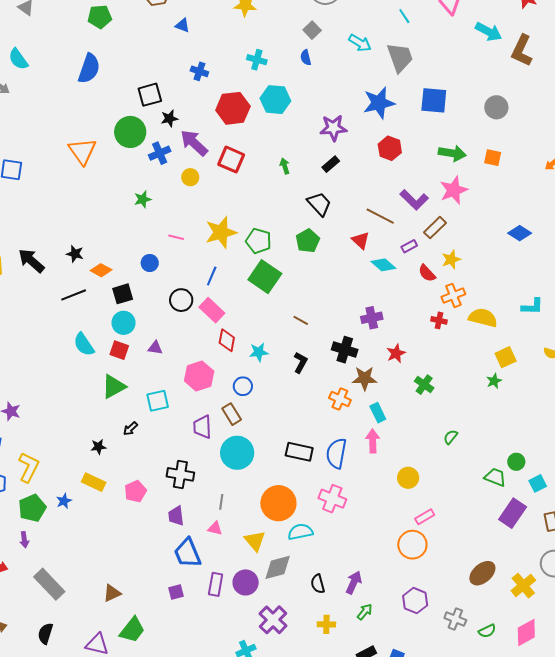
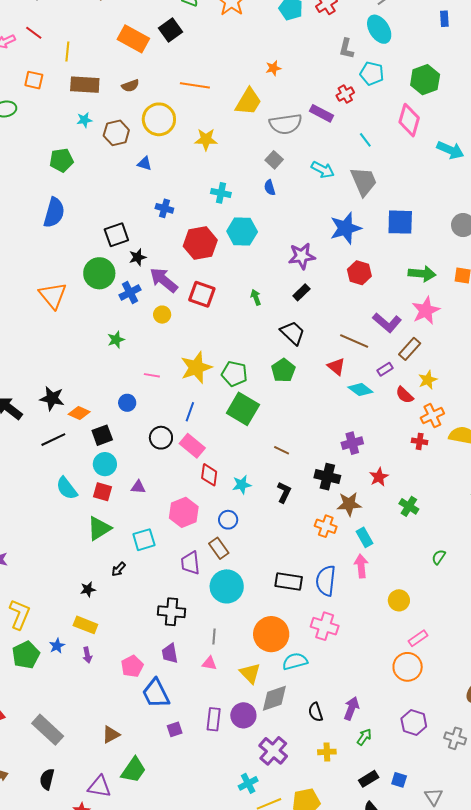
black star: (75, 254) -> (52, 398), size x1.4
pink pentagon: (135, 491) -> (132, 666), moved
purple arrow: (24, 540) -> (87, 655), moved
blue trapezoid: (188, 553) -> (156, 693), moved

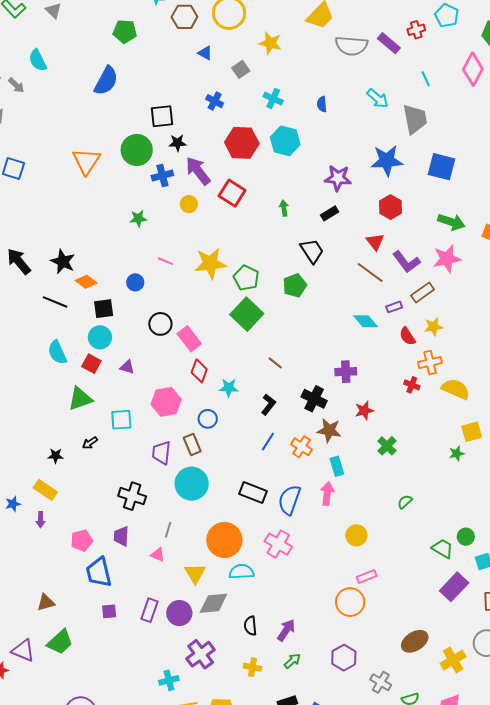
gray square: (274, 160) -> (241, 69), moved
red triangle: (336, 367) -> (375, 242), moved
blue line: (190, 412) -> (268, 442), moved
black line: (53, 440) -> (55, 302), turned 35

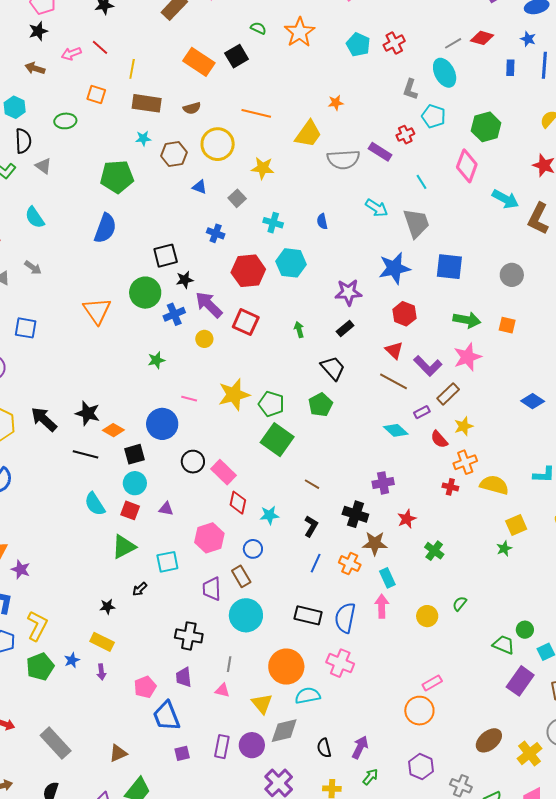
green pentagon: (125, 31) -> (117, 177), size x1.4
gray arrow: (16, 85) -> (33, 268), moved
blue circle: (135, 282) -> (162, 424), size x1.8
yellow circle: (356, 535) -> (427, 616), moved

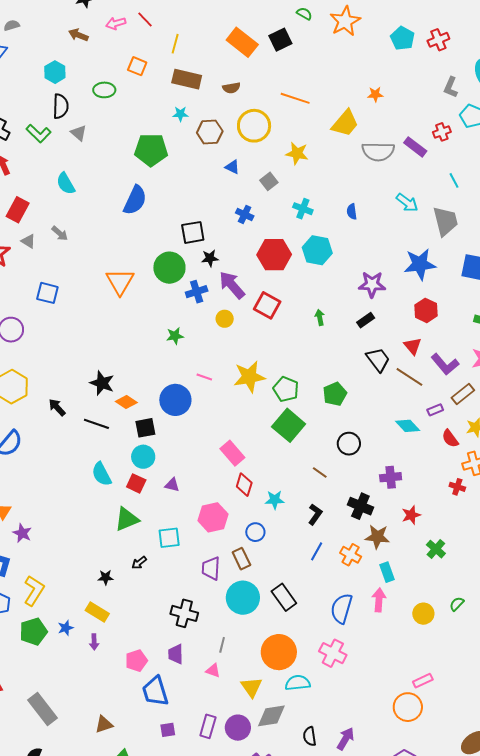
black trapezoid: (333, 368) -> (378, 360), moved
black arrow: (44, 419) -> (57, 407), moved, size x0.7
black circle: (193, 462) -> (349, 444), moved
black rectangle: (308, 615) -> (284, 597), moved, turned 36

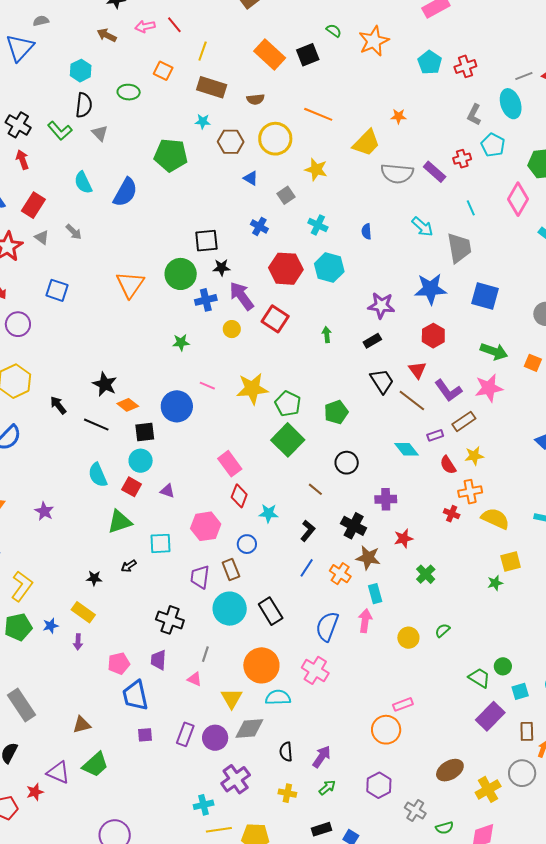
blue semicircle: (135, 200) -> (125, 192), moved
purple star: (22, 533) -> (44, 511), moved

